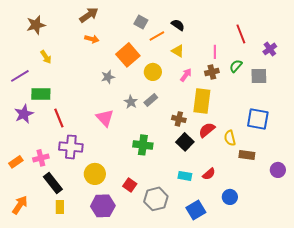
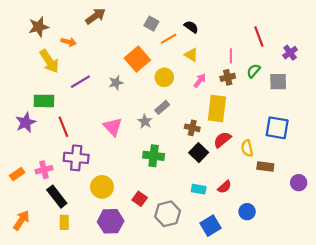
orange arrow: (92, 39) -> (69, 42), moved
yellow arrow: (46, 57) -> (49, 61), size x1.6
purple line: (20, 76) -> (80, 82), moved
gray star: (131, 102) -> (145, 121), moved

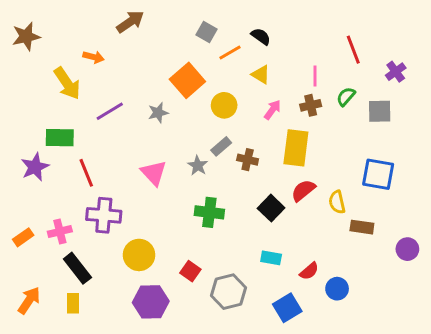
brown star: (39, 27) -> (26, 36), moved
brown cross: (192, 128) -> (248, 160), moved
red semicircle: (224, 187) -> (309, 271), moved
yellow rectangle: (64, 222) -> (73, 303), moved

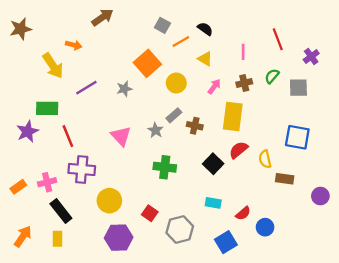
pink line: (315, 76) -> (243, 52), moved

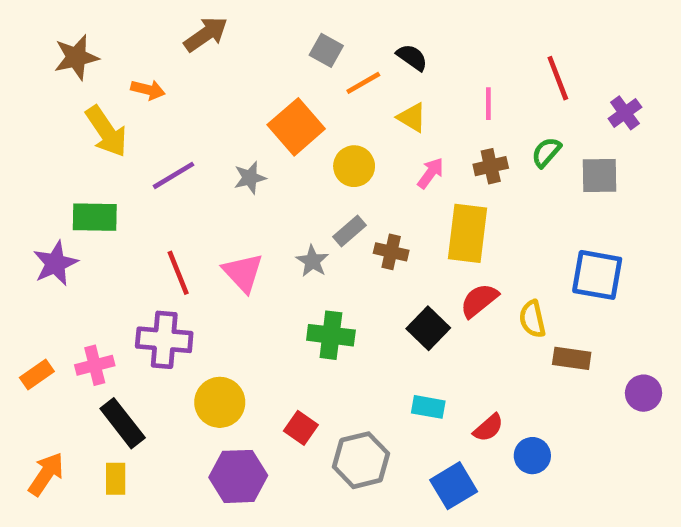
brown star: (21, 29) -> (76, 57), moved
red line: (68, 136) -> (178, 273), moved

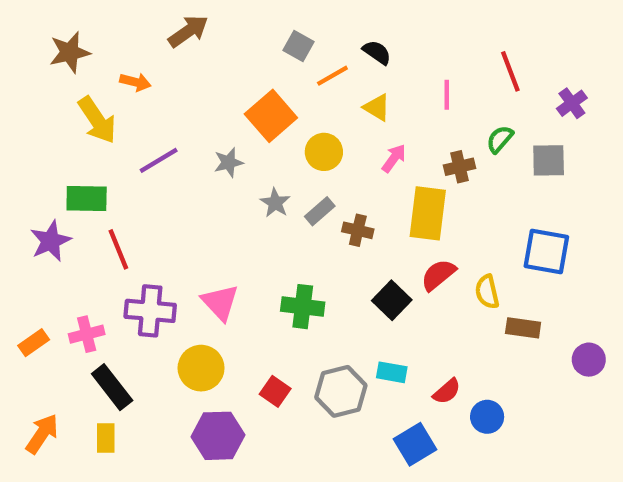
brown cross: (491, 166) -> (460, 167), moved
gray star: (312, 261) -> (275, 203), moved
red line: (178, 273) -> (118, 249), moved
pink triangle: (243, 273) -> (220, 302), moved
gray hexagon: (361, 460) -> (341, 391), moved

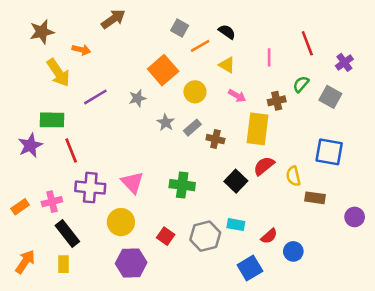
pink arrow: (394, 158) -> (237, 96), turned 84
gray square: (549, 160) -> (330, 97), turned 30

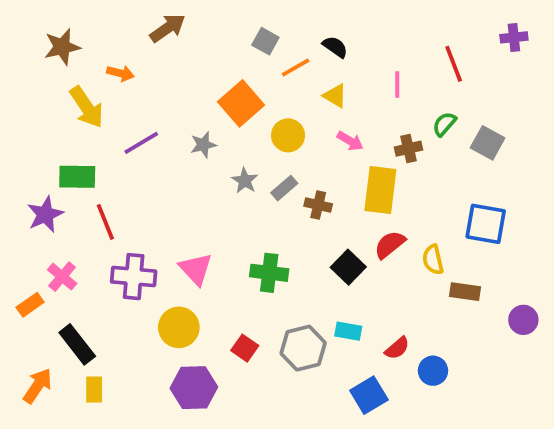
purple cross: (344, 62) -> (514, 37), moved, turned 30
pink cross: (52, 202) -> (62, 277), moved, turned -36
black rectangle: (67, 234) -> (77, 344), moved

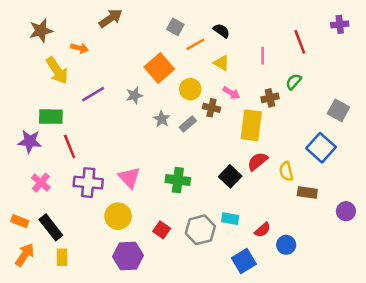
gray square: (488, 143) -> (338, 110), moved
brown cross: (318, 205) -> (211, 108), moved
purple star: (45, 214) -> (30, 141), turned 30
blue square: (486, 224) -> (321, 148), turned 32
orange rectangle: (30, 305) -> (20, 221), moved, turned 56

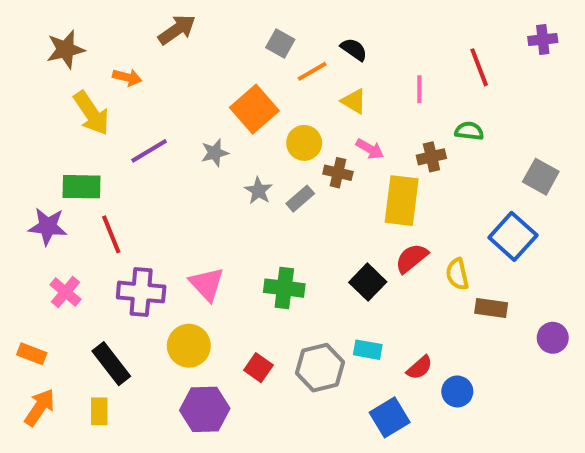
green semicircle: (294, 82) -> (469, 131), turned 56
black rectangle: (51, 227) -> (111, 364), moved

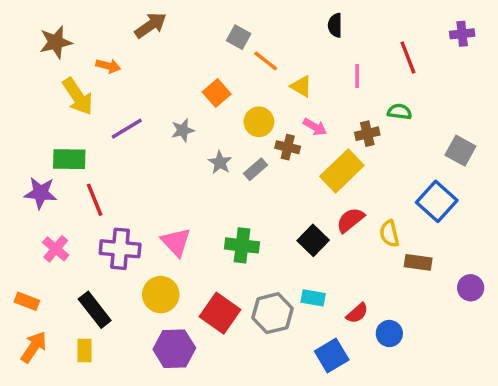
black semicircle: (354, 49) -> (335, 25), moved, turned -125
orange line: (312, 71) -> (266, 61), turned 68
orange square: (254, 109) -> (217, 93), size x0.7
yellow rectangle: (402, 201) -> (342, 171), turned 39
red square: (258, 368) -> (220, 313), size x1.6

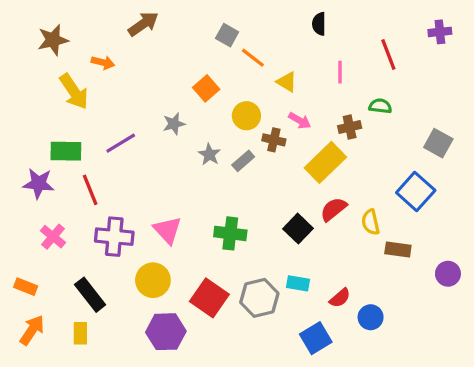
purple line: (127, 129) -> (121, 143), moved

